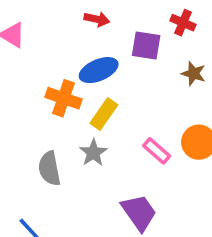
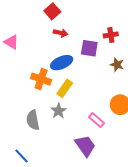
red cross: (183, 23) -> (111, 35), turned -32
pink rectangle: (157, 151) -> (96, 120), moved

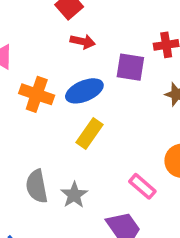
orange cross: (41, 79) -> (37, 94), moved
gray star: (59, 111) -> (74, 195), moved

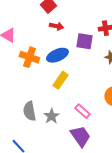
pink rectangle: (142, 186) -> (82, 111), moved

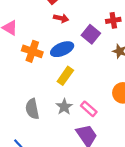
purple square: (84, 41) -> (91, 34), turned 30
gray star: (51, 116) -> (64, 107), moved

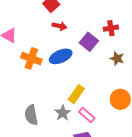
yellow rectangle: (65, 76) -> (76, 94), moved

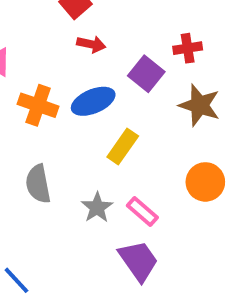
brown star: (117, 58) -> (199, 105), size x1.5
yellow rectangle: (76, 94) -> (123, 147), moved
gray semicircle: (31, 115) -> (38, 184), moved

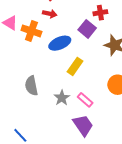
red arrow: (91, 44) -> (50, 14), moved
red cross: (188, 48) -> (100, 13), moved
orange cross: (38, 105) -> (31, 31), moved

